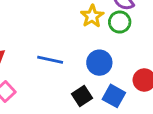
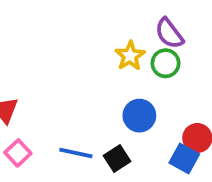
blue line: (50, 60) -> (76, 153), moved
blue square: (114, 96) -> (184, 159), moved

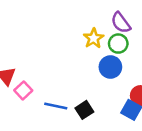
blue circle: (139, 116) -> (110, 67), moved
pink square: (18, 153) -> (23, 90), moved

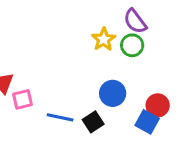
blue circle: (110, 67) -> (113, 93), moved
pink square: (23, 90) -> (23, 99), turned 30

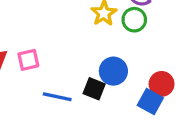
pink square: (23, 99) -> (28, 60), moved
black square: (93, 122) -> (94, 89), moved, turned -35

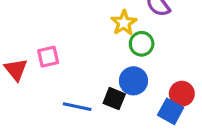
green circle: (134, 20) -> (142, 44), moved
pink square: (28, 60) -> (48, 57), moved

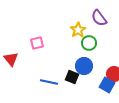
pink square: (48, 57) -> (37, 43), moved

